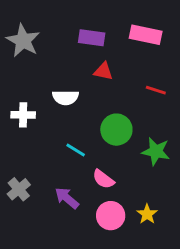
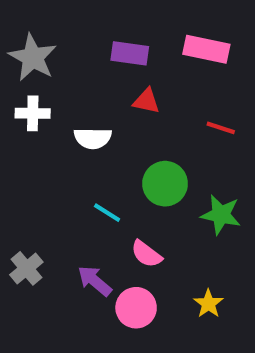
white cross: (23, 115) -> (33, 113), moved
pink circle: (111, 216) -> (136, 308), moved

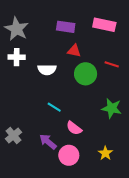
green circle: (165, 184) -> (86, 74), moved

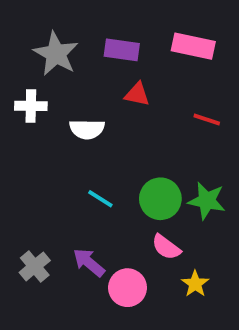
gray star: (17, 29) -> (56, 54), moved
green circle: (86, 74) -> (160, 199), moved
pink semicircle: (74, 128) -> (166, 247), moved
gray cross: (13, 135) -> (35, 266), moved

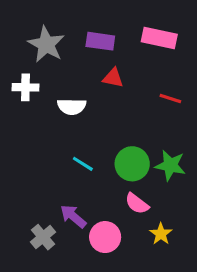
gray cross: (35, 266) -> (43, 237), moved

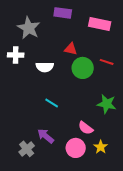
purple rectangle: (100, 41) -> (63, 13), moved
green circle: (132, 164) -> (83, 68), moved
pink circle: (105, 237) -> (76, 148), moved

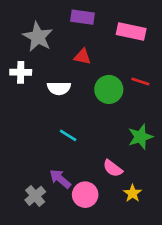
red triangle: (71, 49) -> (82, 57), moved
green star: (107, 104) -> (140, 137), turned -30
pink circle: (76, 148) -> (85, 195), moved

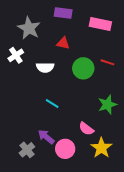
white cross: (21, 72) -> (16, 55), turned -35
yellow star: (132, 193) -> (101, 148), size x1.5

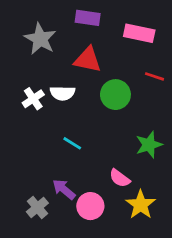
red triangle: (63, 43) -> (88, 60), size x1.5
white cross: (16, 55) -> (33, 99), moved
red line: (107, 62) -> (155, 76), moved

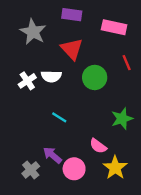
red triangle: (88, 60) -> (72, 49), turned 35
red line: (155, 76) -> (127, 63), turned 49

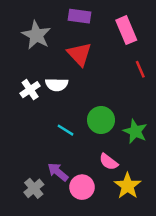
pink rectangle: (114, 27) -> (126, 30), turned 55
green circle: (95, 77) -> (101, 120), moved
green star: (122, 119) -> (135, 131), turned -30

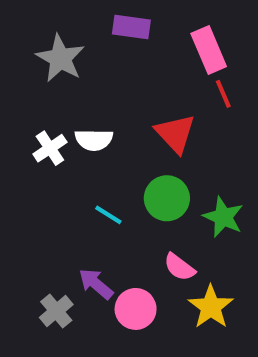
red triangle: (79, 54) -> (175, 134), moved
red line: (140, 69) -> (223, 94), moved

